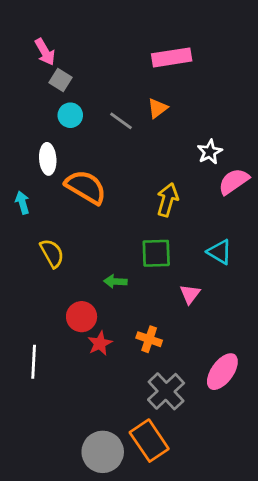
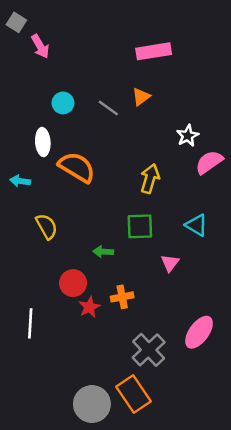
gray square: (60, 80) -> (16, 22), moved
cyan arrow: (22, 203) -> (20, 181), turned -66
orange cross: (149, 339) -> (122, 297), moved, turned -30

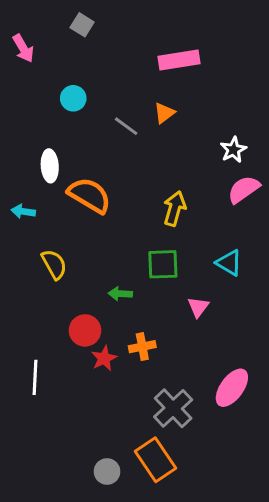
gray square: (16, 22) -> (82, 25), moved
pink arrow: (40, 46) -> (23, 48), moved
cyan circle: (63, 103) -> (73, 98), moved
white star: (188, 136) -> (233, 150), moved
gray circle: (92, 404) -> (107, 471), size x0.6

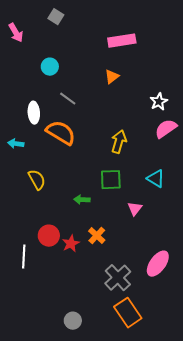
gray line: (126, 126) -> (68, 99), moved
red circle: (85, 330) -> (49, 236), moved
orange cross: (142, 347) -> (97, 236), turned -36
orange rectangle: (156, 460) -> (128, 313), moved

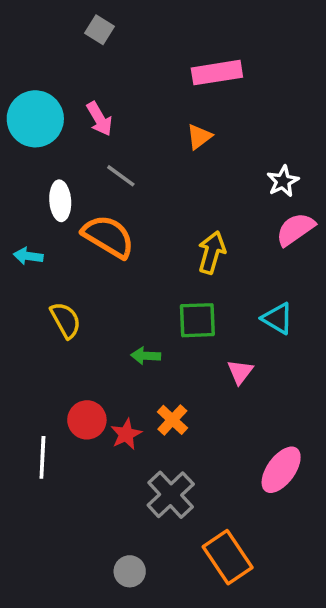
pink arrow: (16, 33) -> (99, 119), moved
cyan circle: (50, 67) -> (35, 119), moved, size x1.8
gray cross: (118, 278) -> (171, 495), moved

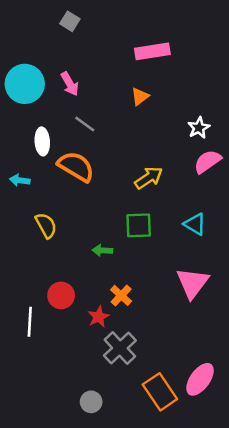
yellow arrow: (212, 252) -> (149, 178), turned 40
pink triangle: (240, 372) -> (192, 283), moved, size x1.8
red star: (126, 434) -> (99, 317), moved
pink ellipse: (281, 470) -> (200, 379), moved

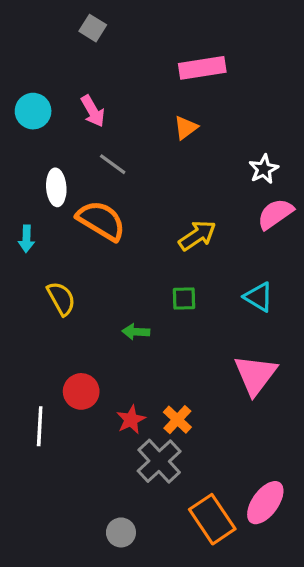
cyan circle: (25, 84) -> (33, 111), size x0.7
cyan arrow: (20, 180) -> (26, 239), turned -96
green square: (139, 225) -> (184, 299), size x0.7
orange cross: (121, 295) -> (177, 420), moved

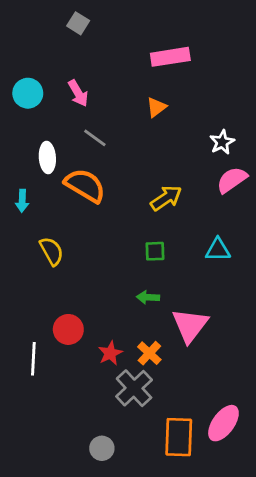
cyan triangle: (259, 297) -> (218, 250), turned -32
green arrow: (136, 332) -> (148, 297), moved
pink triangle: (255, 375) -> (190, 325), moved
orange rectangle: (212, 519) -> (179, 437), turned 36

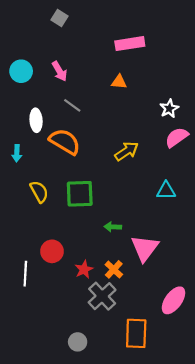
orange triangle: (156, 107) -> (119, 82), turned 42
green square: (155, 251) -> (80, 194), moved, size x1.8
pink ellipse: (223, 423) -> (173, 300), moved

